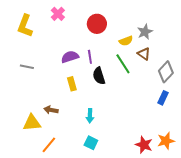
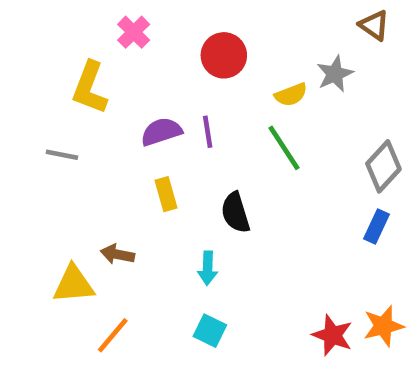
yellow L-shape: (25, 26) -> (90, 88), moved
brown triangle: (144, 54) -> (374, 25), moved
black semicircle: (99, 76) -> (235, 213), moved

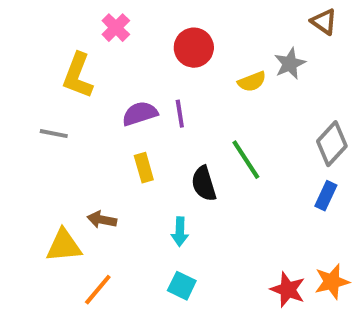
green line: (284, 148) -> (246, 160), moved

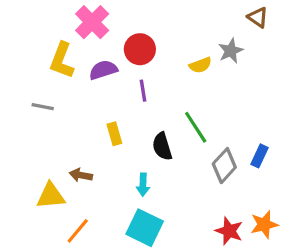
pink cross: (116, 28) -> (92, 22), size x1.5
red circle: (194, 48) -> (140, 49), moved
purple semicircle: (140, 114) -> (103, 70), moved
gray diamond: (332, 144) -> (224, 166), moved
cyan square: (182, 286) -> (145, 228), size x1.6

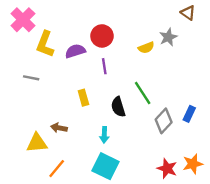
pink cross: (92, 22) -> (23, 20), moved

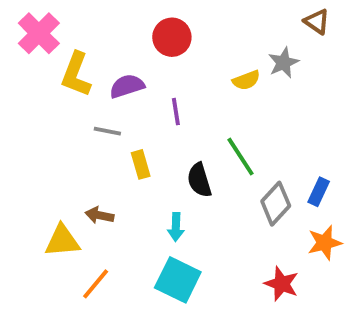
red circle: (102, 36) -> (172, 37), moved
gray line: (31, 78) -> (107, 131), moved
orange star: (193, 164) -> (325, 243), moved

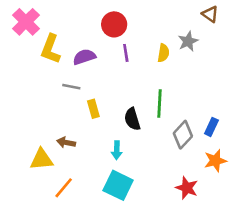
yellow semicircle: (246, 80) -> (163, 53), turned -60
purple line: (176, 112) -> (126, 53), moved
green line: (240, 157) -> (160, 104), turned 36

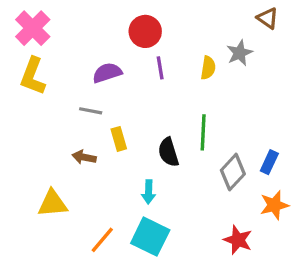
yellow L-shape: (51, 49) -> (33, 76), moved
brown arrow: (66, 142) -> (84, 157), moved
orange line: (64, 188) -> (102, 240), moved

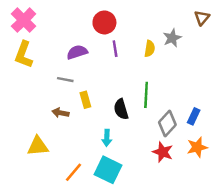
brown triangle: (268, 18) -> (202, 18), moved, turned 35
red star: (238, 240) -> (163, 152), moved

